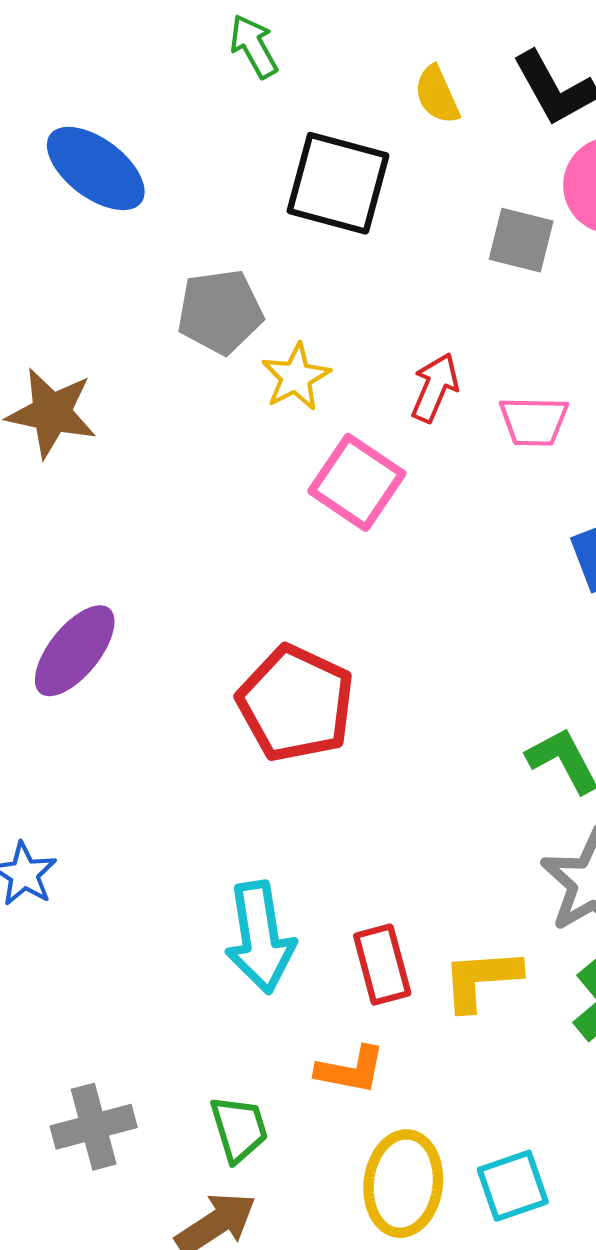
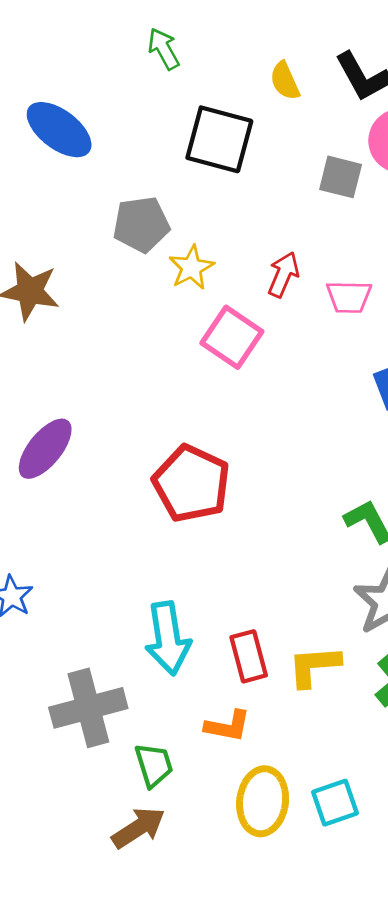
gray cross: (94, 1127) -> (88, 708), moved, size x1.4

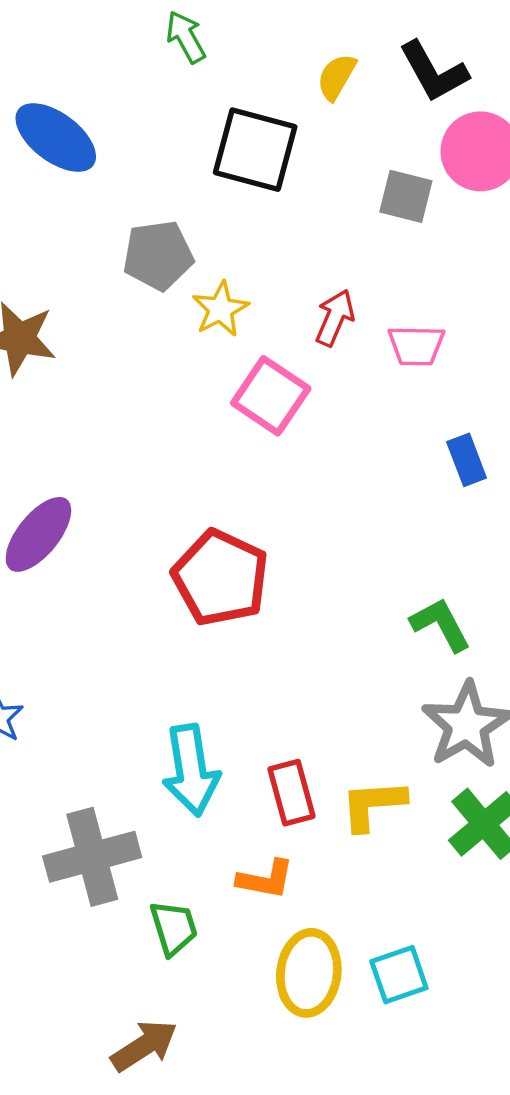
yellow semicircle: (285, 81) -> (337, 77), turned 54
brown arrow: (139, 828) -> (144, 1046), moved

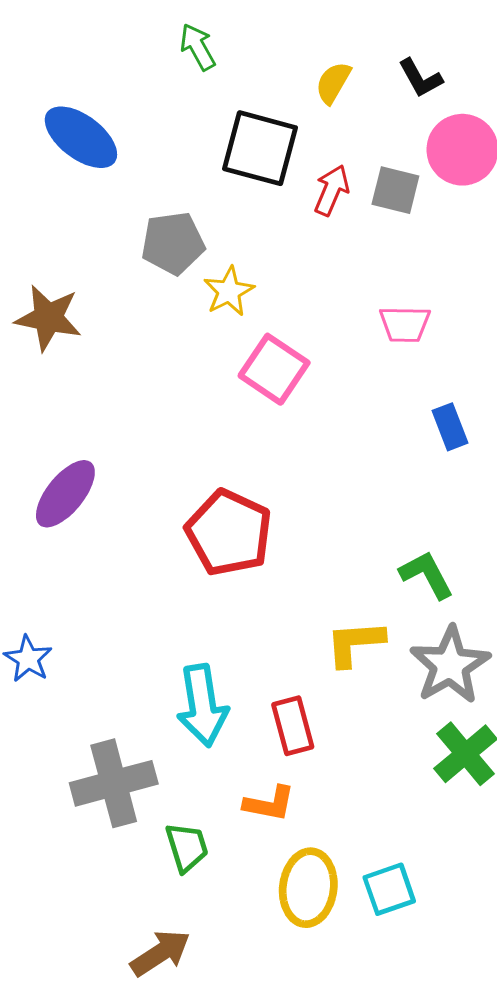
black L-shape: (434, 72) -> (420, 78), size x0.7
red arrow: (335, 318) -> (332, 190), moved
yellow L-shape: (373, 805) -> (355, 643), moved

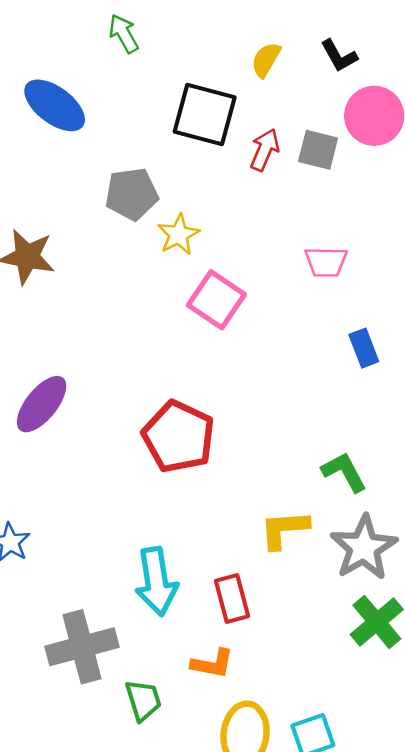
green arrow: (198, 47) -> (124, 34), moved

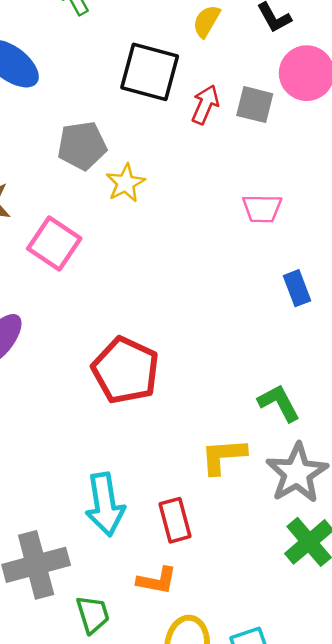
pink square: (216, 300) -> (54, 243), moved

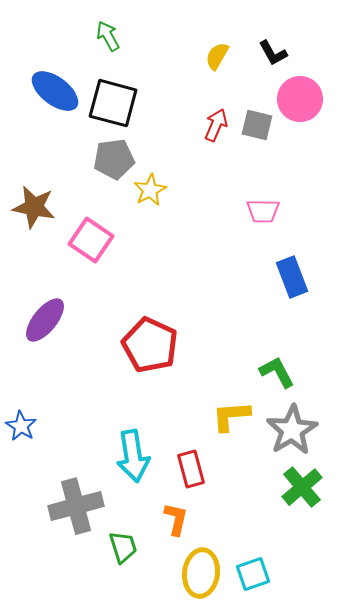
black square: (150, 72) -> (113, 103), moved
blue rectangle: (297, 288) -> (292, 277), size x1.4
orange L-shape: (157, 581) -> (176, 519), turned -88

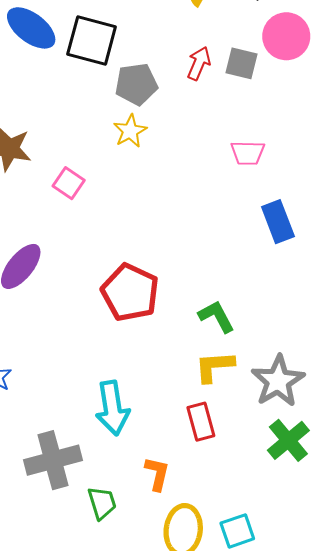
gray pentagon: (114, 159) -> (136, 84), moved
pink square: (91, 240) -> (69, 183), size x0.7
green L-shape: (277, 372) -> (217, 316), moved
red rectangle: (191, 469) -> (201, 422), moved

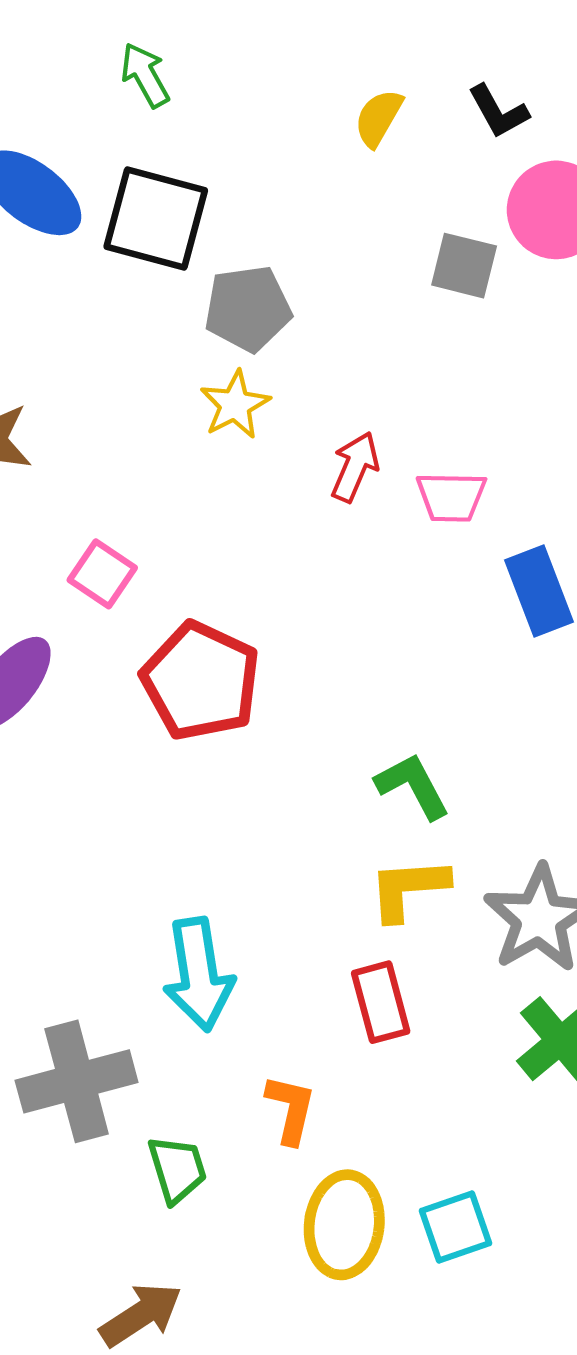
red arrow: (199, 63) -> (355, 467), moved
pink trapezoid: (248, 153) -> (451, 497), moved
pink square: (69, 183) -> (102, 574), moved
red pentagon: (130, 292) -> (201, 681), moved

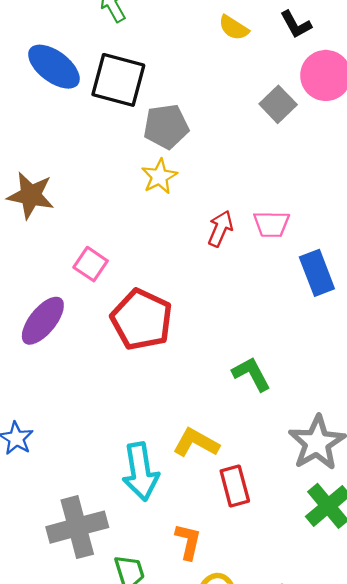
yellow semicircle: (378, 118) -> (234, 28), turned -88
gray square: (464, 266) -> (278, 104), turned 32
red arrow: (355, 467) -> (220, 229), moved
yellow L-shape: (408, 889) -> (196, 443), moved, turned 33

